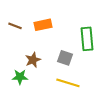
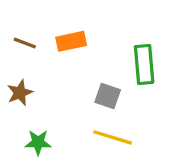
brown star: (33, 60) -> (20, 93), moved
green star: (20, 77) -> (38, 142), moved

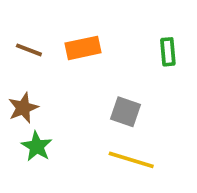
green rectangle: (144, 65) -> (168, 52), moved, size x0.6
green star: (38, 142) -> (37, 146), moved, turned 30

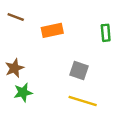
brown line: (29, 50) -> (16, 17), moved
green star: (37, 146) -> (23, 92), turned 30

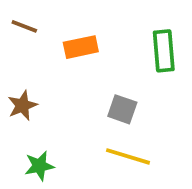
green rectangle: (106, 33) -> (164, 51), size x1.5
green star: (23, 92) -> (39, 166), moved

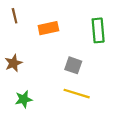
brown line: (24, 26) -> (15, 16), turned 56

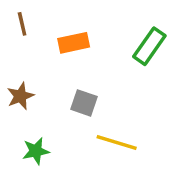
green rectangle: (98, 30) -> (149, 46), turned 40
gray square: (73, 65) -> (84, 103), moved

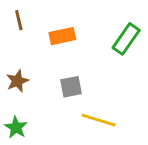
gray square: (84, 103) -> (71, 87), turned -30
green star: (36, 151) -> (16, 127), moved, turned -30

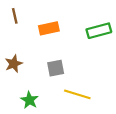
green rectangle: (126, 39) -> (99, 31), turned 40
green star: (16, 127) -> (30, 100), moved

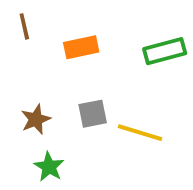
brown star: (14, 64) -> (36, 119), moved
yellow line: (77, 94) -> (140, 133), moved

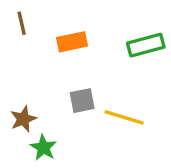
brown star: (36, 119) -> (23, 119), moved

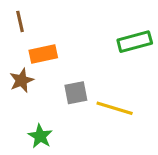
orange rectangle: (72, 42) -> (43, 54), moved
brown star: (23, 119) -> (22, 80), moved

